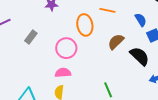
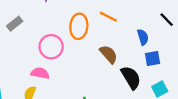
brown semicircle: (116, 42) -> (109, 54), turned 78

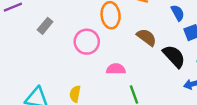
pink semicircle: (40, 73) -> (116, 69), moved

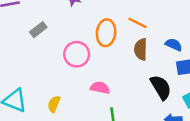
blue semicircle: (178, 13) -> (174, 45), turned -49
brown semicircle: (147, 37) -> (141, 49), moved, turned -138

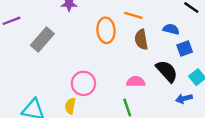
gray rectangle: (38, 30) -> (42, 39), size x1.5
pink circle: (77, 54) -> (83, 83), moved
pink semicircle: (100, 88) -> (136, 82), moved

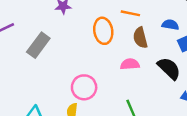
pink semicircle: (136, 82) -> (130, 64), moved

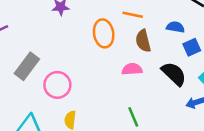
gray rectangle: (38, 45) -> (27, 66), moved
pink circle: (84, 87) -> (57, 85), moved

